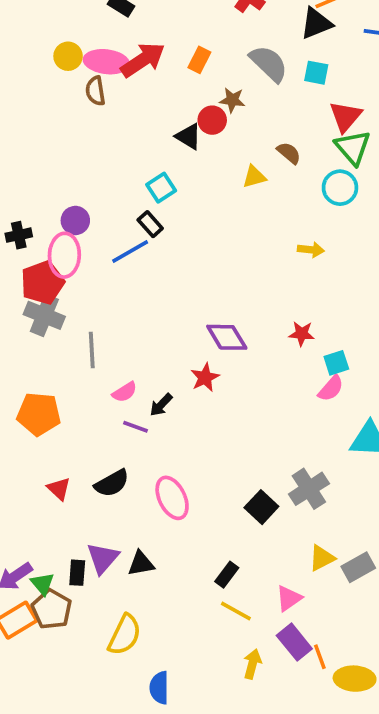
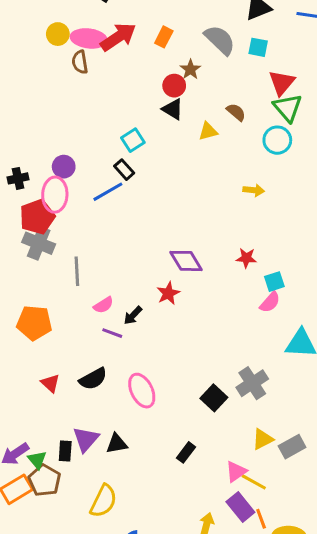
brown star: (232, 100) -> (190, 69), turned 30
black triangle: (188, 137) -> (173, 109), moved
yellow line: (236, 611) -> (254, 482), moved

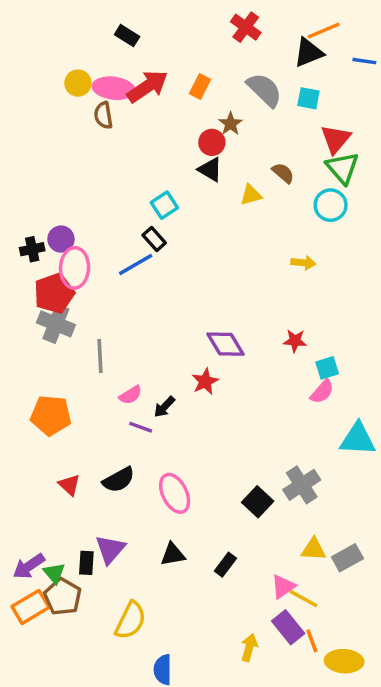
purple circle: (64, 167) -> (61, 239), moved
yellow triangle: (263, 439) -> (314, 549), turned 30
black triangle: (117, 444) -> (173, 554), moved

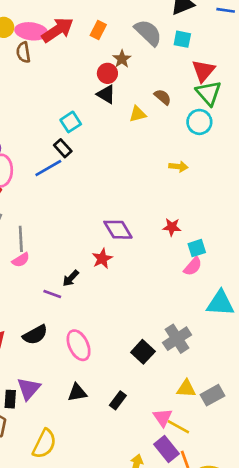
pink semicircle: (130, 395) -> (21, 260), moved
pink triangle: (283, 587) -> (163, 417), turned -30

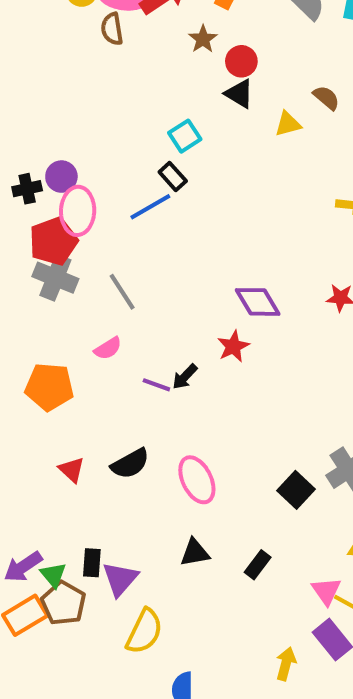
brown star: (122, 59) -> (203, 39), moved
gray line: (21, 239) -> (122, 292), moved, turned -30
purple line: (52, 294) -> (156, 385), moved
purple triangle: (29, 389) -> (120, 579), moved

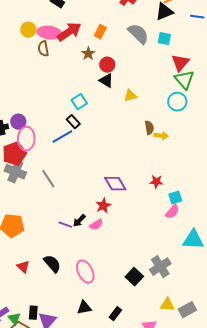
brown semicircle: (326, 98) -> (149, 128), moved, turned 40
pink semicircle: (108, 348) -> (96, 225), moved
black semicircle: (130, 464) -> (52, 264), turned -102

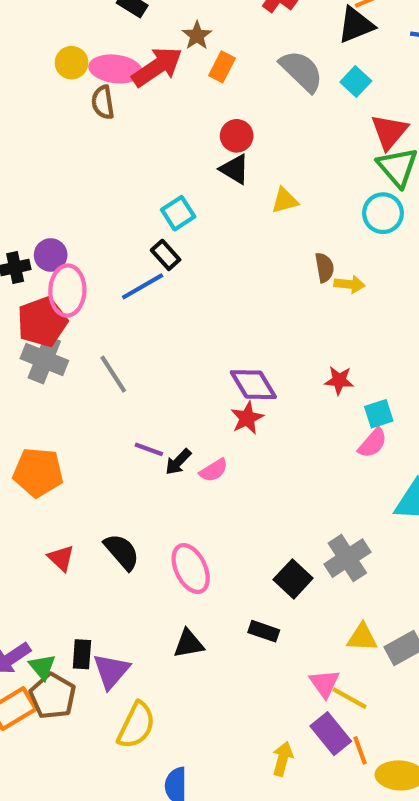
cyan square: (164, 39) -> (356, 81), turned 32
brown star: (88, 54) -> (197, 35), moved
red star: (103, 206) -> (247, 418), moved
purple line: (65, 225) -> (149, 449), moved
black rectangle: (115, 314) -> (264, 631), moved, turned 72

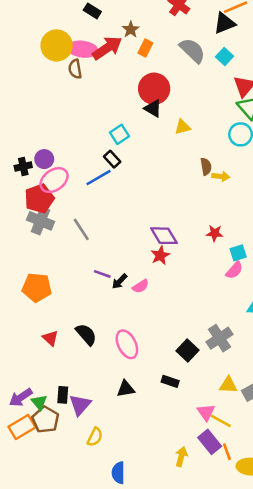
yellow circle: (72, 63) -> (57, 45), size x1.6
red circle: (237, 136) -> (154, 89), size x1.6
pink ellipse: (67, 291) -> (54, 180), turned 52
yellow semicircle: (136, 725) -> (95, 437), size x0.7

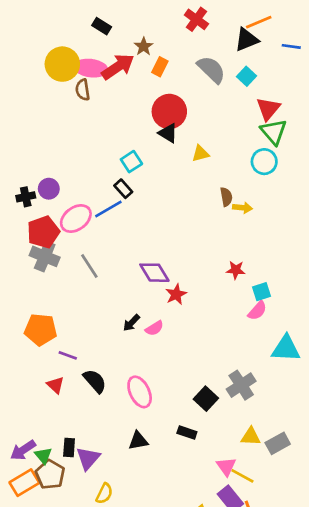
pink ellipse: (54, 180) -> (76, 218), moved
purple diamond: (164, 236) -> (154, 273), moved
purple line: (102, 274) -> (68, 355), moved

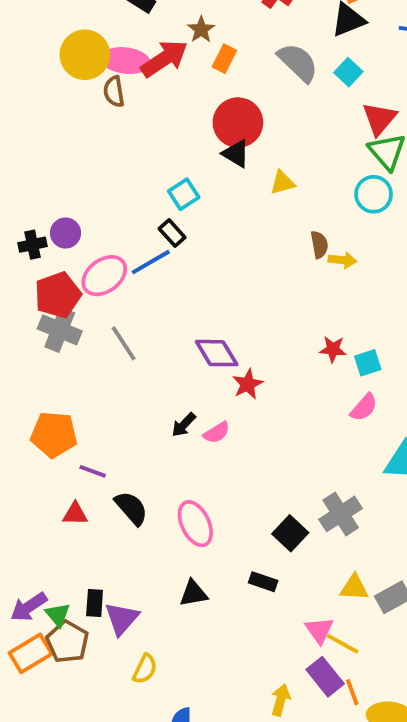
cyan square: (261, 292) -> (368, 363), moved
red triangle: (56, 385) -> (75, 514), turned -42

